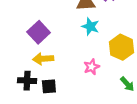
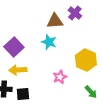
cyan star: (90, 26) -> (49, 42), moved

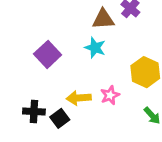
yellow arrow: (18, 70) -> (79, 98), moved
black square: (23, 94) -> (60, 118), turned -32

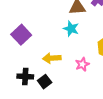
purple square: (48, 54) -> (21, 35), moved
yellow arrow: (79, 98) -> (52, 58), moved

